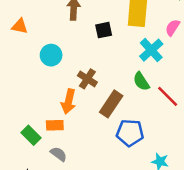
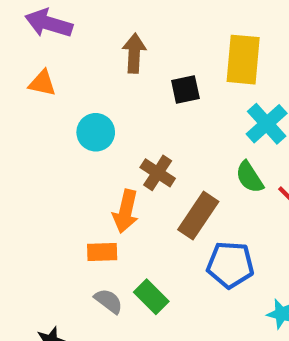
green rectangle: (31, 135) -> (151, 297), moved

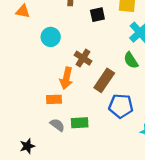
green rectangle: (151, 297) -> (80, 123), turned -48

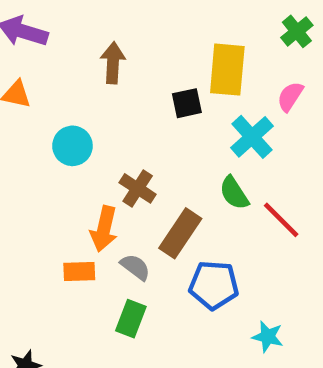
black square: (97, 15) -> (187, 103), moved
green rectangle: (80, 123) -> (131, 319), turned -66
gray semicircle: (57, 125) -> (135, 267), moved

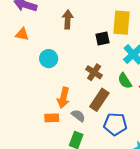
brown cross: (138, 188) -> (94, 72), moved

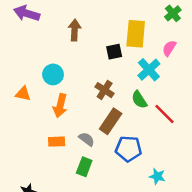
orange triangle: (22, 34) -> (23, 94), moved
orange arrow: (63, 98) -> (60, 106), moved

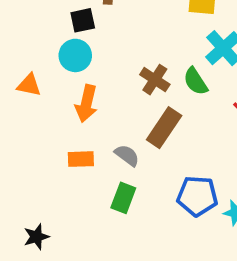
black square: (114, 52) -> (83, 20), moved
green semicircle: (139, 100) -> (195, 81), moved
blue pentagon: (129, 149) -> (197, 196), moved

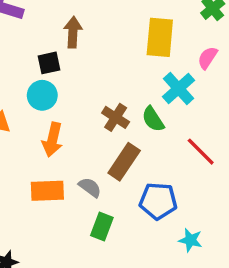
orange rectangle: (81, 159) -> (47, 191), size x1.4
blue pentagon: (197, 196) -> (158, 201), moved
green rectangle: (123, 198) -> (102, 227), moved

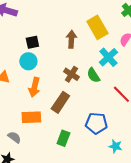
brown arrow: (73, 32) -> (71, 39), moved
yellow rectangle: (160, 37) -> (97, 27), turned -35
brown rectangle: (124, 162) -> (60, 102), moved
gray semicircle: (90, 187) -> (14, 137), moved

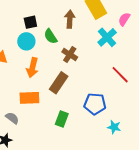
green semicircle: (93, 75) -> (51, 36), moved

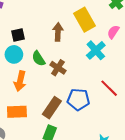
green semicircle: (51, 36) -> (38, 59), moved
brown rectangle: (59, 83) -> (52, 108), moved
blue pentagon: (95, 104) -> (78, 99), moved

